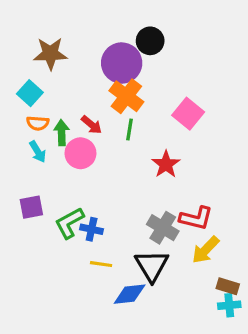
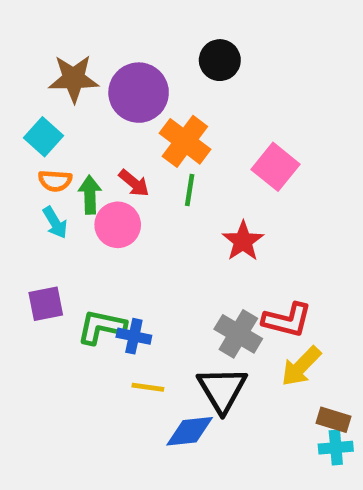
purple circle: (122, 63) -> (139, 93), moved
green L-shape: (69, 223) -> (101, 327), turned 40

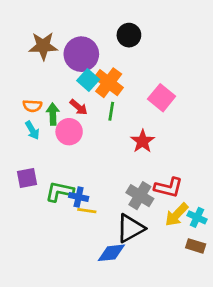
cyan square: (43, 137) -> (88, 80), moved
yellow line: (148, 387) -> (87, 211), moved
black triangle: (222, 390) -> (130, 228), turned 32
cyan cross: (336, 448) -> (197, 217), moved, turned 30

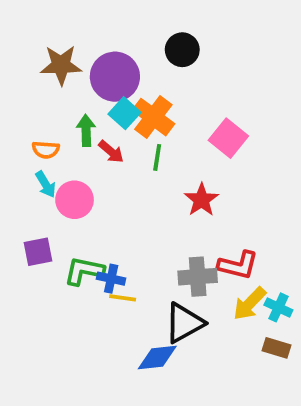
green arrow: (53, 114) -> (86, 130), moved
pink circle: (69, 132) -> (75, 200), moved
gray cross: (140, 196) -> (198, 277), turned -35

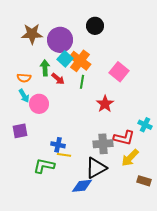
green L-shape: (84, 271) -> (44, 166), moved
cyan cross: (278, 307) -> (145, 125), moved

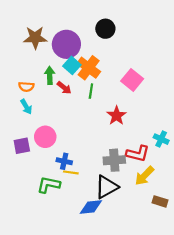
pink circle: (39, 104) -> (45, 137), moved

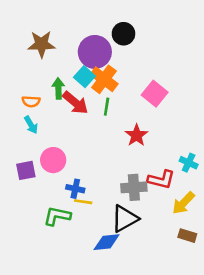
purple circle: (66, 44) -> (95, 52), moved
red arrow: (64, 88) -> (75, 103), size x1.5
yellow arrow: (144, 176) -> (183, 203), moved

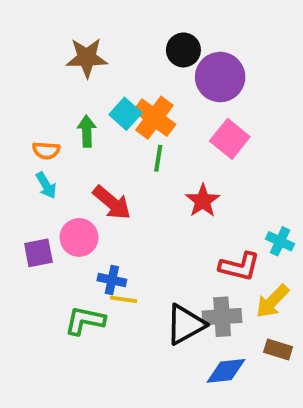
brown star: (41, 44) -> (87, 58), moved
purple circle: (95, 52) -> (220, 77), moved
red arrow: (75, 103) -> (112, 203), moved
gray cross: (134, 187) -> (222, 317), moved
blue diamond: (107, 242) -> (226, 371), moved

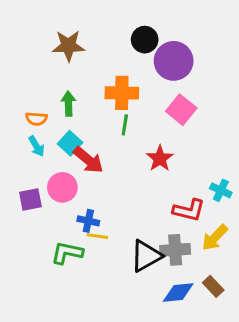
cyan square: (125, 114) -> (70, 143), moved
orange cross: (154, 118) -> (122, 93), turned -36
brown rectangle: (278, 350) -> (213, 286), moved, turned 30

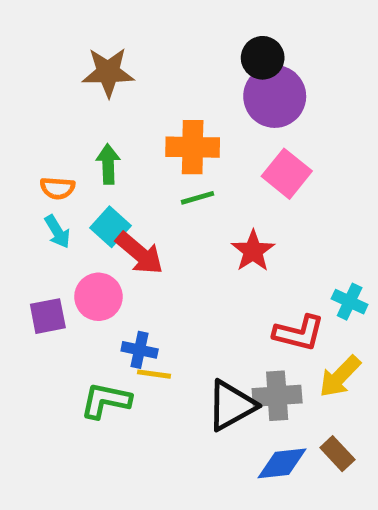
black circle: (145, 40) -> (263, 58), moved
green line: (125, 125) -> (197, 198), turned 65

